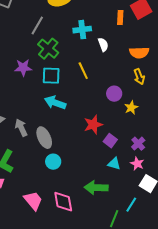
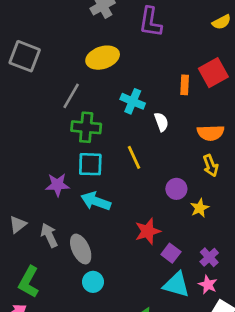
cyan cross: (82, 30) -> (133, 101), turned 30
green cross: (48, 49) -> (86, 127), turned -35
purple star: (23, 68) -> (57, 185), moved
cyan triangle: (114, 164) -> (176, 285), size x1.5

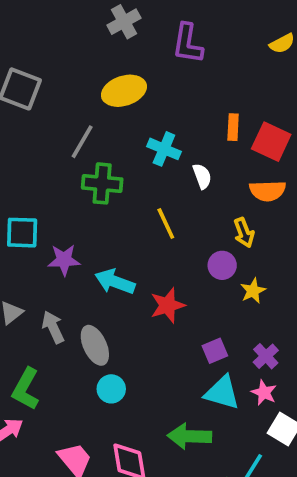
red square: (213, 73) -> (271, 142), moved, turned -36
cyan square: (90, 164) -> (22, 233), moved
yellow arrow: (211, 166) -> (244, 233), moved
red star: (148, 231) -> (168, 305), moved
purple square: (171, 253) -> (215, 351), turned 30

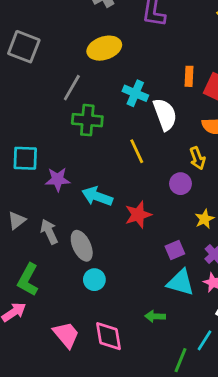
white semicircle: (202, 176) -> (165, 114), size x1.6
yellow star: (253, 291) -> (205, 219), moved
green arrow: (189, 436) -> (155, 316), size x0.6

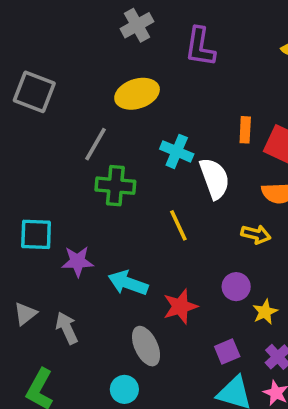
yellow arrow: (197, 158) -> (256, 234), turned -55
purple circle: (180, 184) -> (236, 287), moved
gray ellipse: (82, 246) -> (146, 346), moved

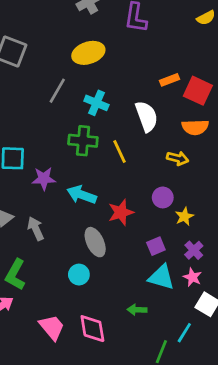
orange rectangle: (245, 130) -> (169, 80), turned 66
cyan cross: (177, 151) -> (96, 103), moved
green cross: (115, 186) -> (83, 141), moved

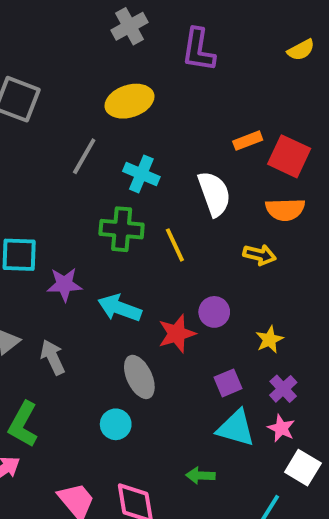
purple circle: (163, 197) -> (214, 312), moved

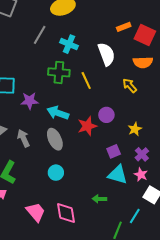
yellow arrow: (260, 255) -> (130, 86), turned -147
gray ellipse: (139, 377) -> (55, 139), moved

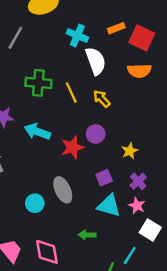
cyan cross: (69, 44) -> (77, 35), moved
yellow arrow: (130, 86) -> (102, 99), moved
gray ellipse: (55, 139) -> (63, 190), moved

